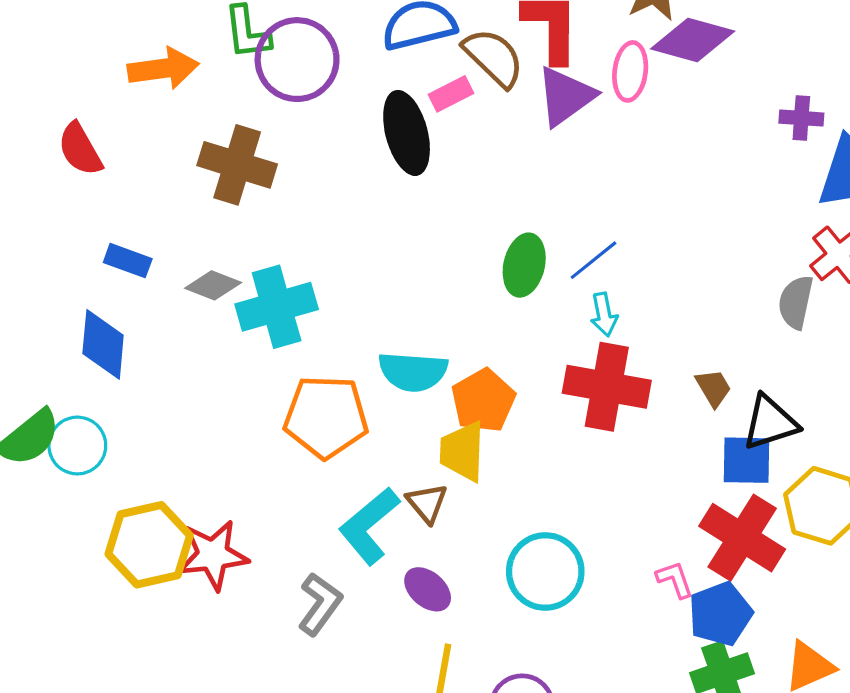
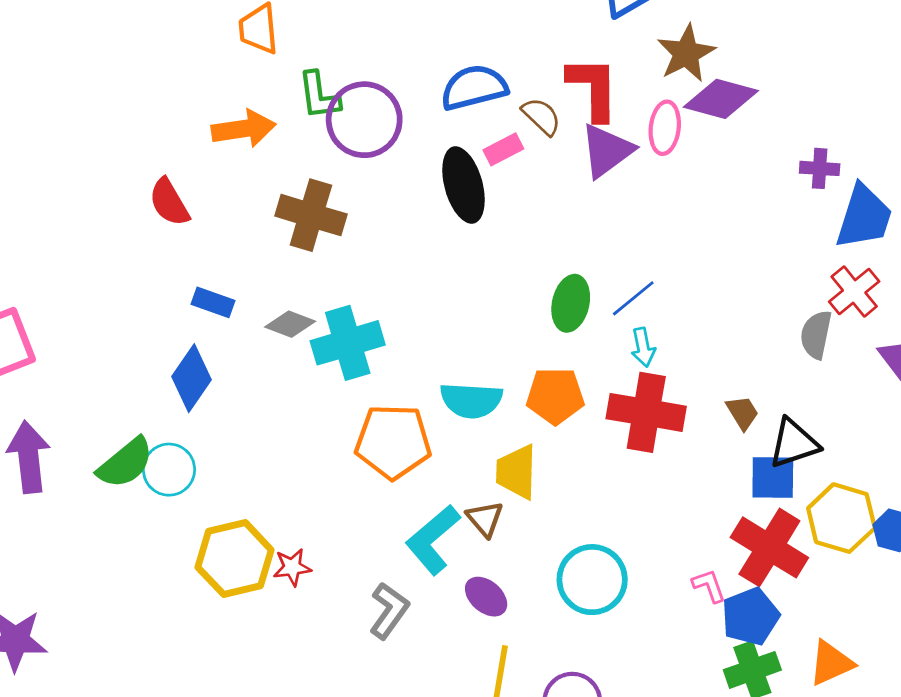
brown semicircle: (494, 58) -> (541, 116), size x0.7
blue diamond: (103, 344) -> (191, 378), turned 30
orange pentagon: (483, 400) -> (555, 396), moved, turned 30
red star: (213, 555) -> (292, 567), size x0.6

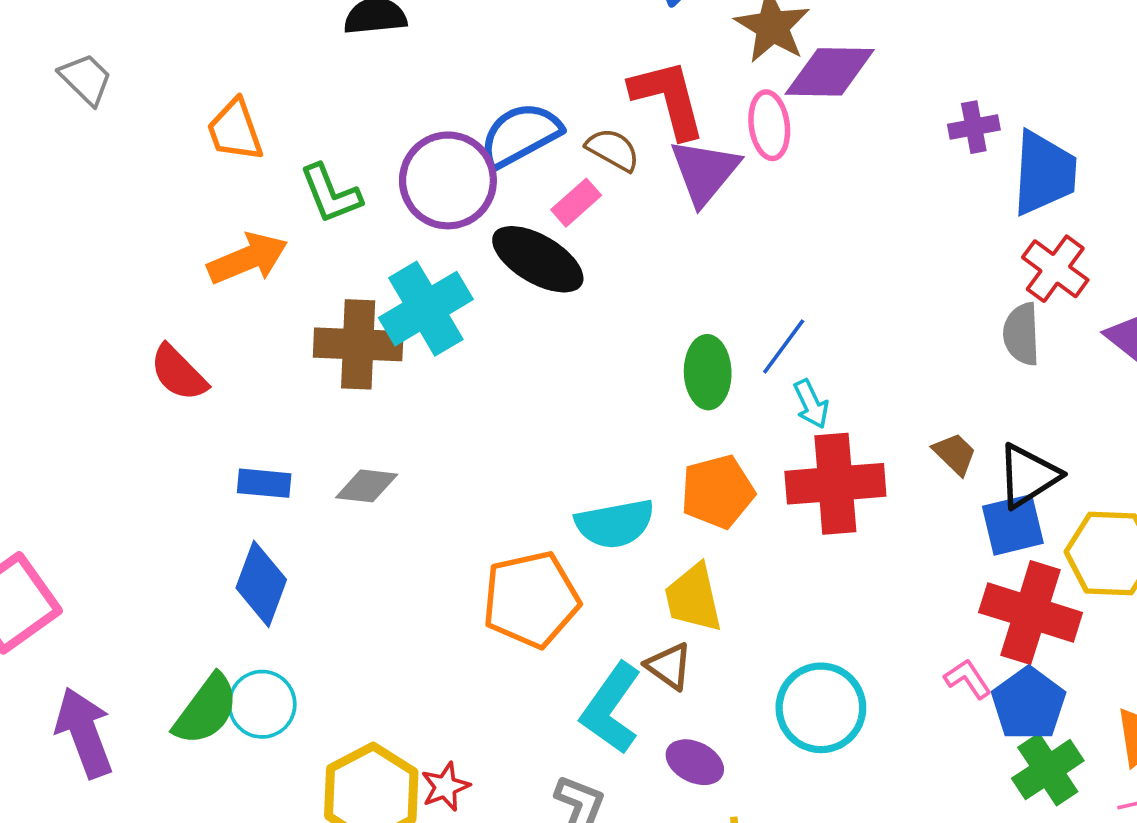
purple circle: (364, 120) -> (448, 180), moved
black ellipse: (464, 185) -> (538, 259), turned -30
cyan cross: (348, 343) -> (426, 309), moved

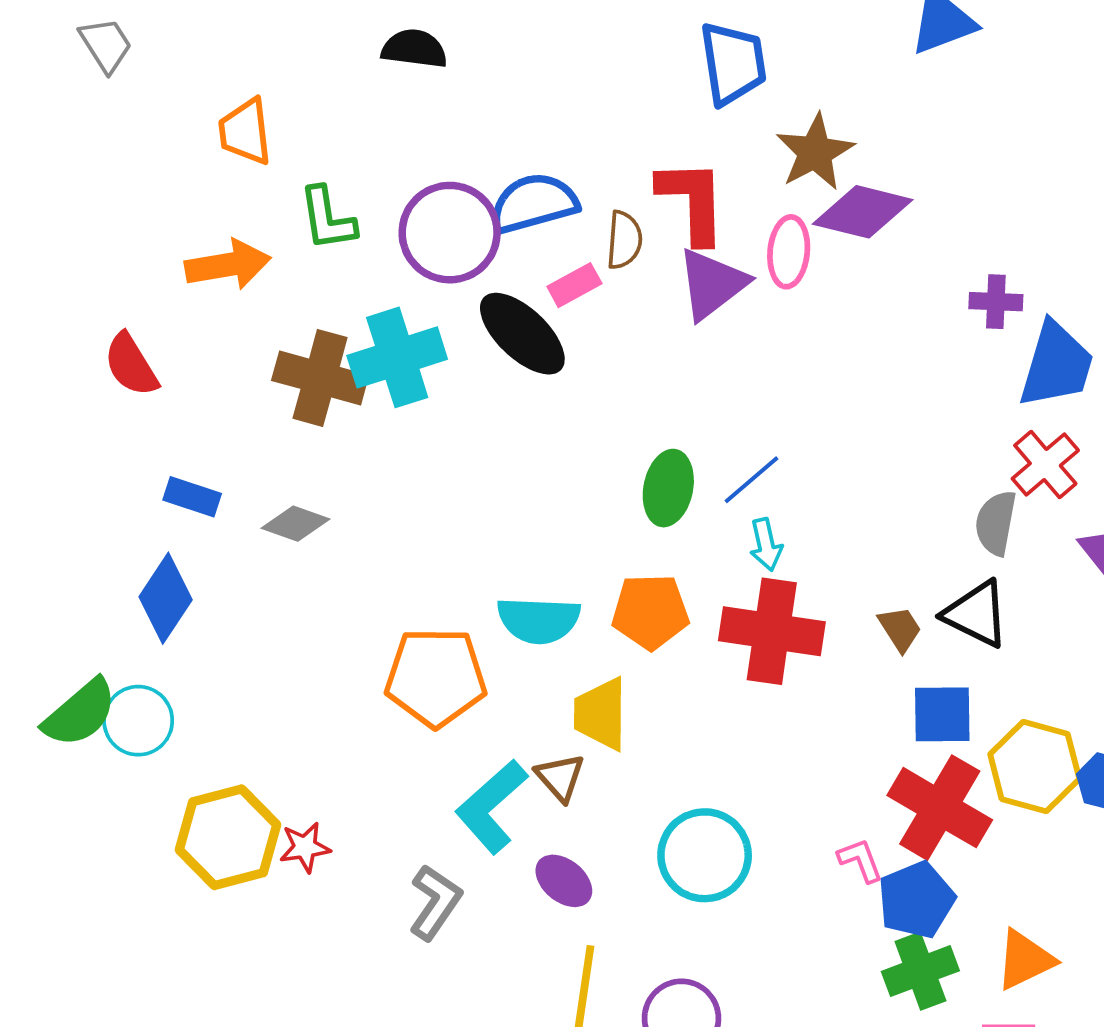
brown semicircle: (613, 150) -> (624, 240), turned 52
black triangle: (1028, 476) -> (976, 614), moved, turned 46

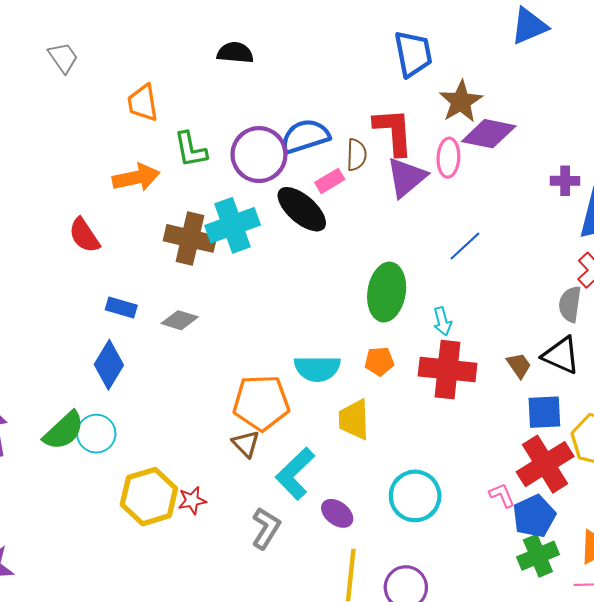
blue line: (751, 480) -> (465, 246), moved
green ellipse: (668, 488) -> (387, 292), size x1.4
orange pentagon: (650, 612) -> (379, 361), size x0.7
brown triangle: (560, 777) -> (246, 444), moved
red cross: (940, 808) -> (545, 464), turned 30

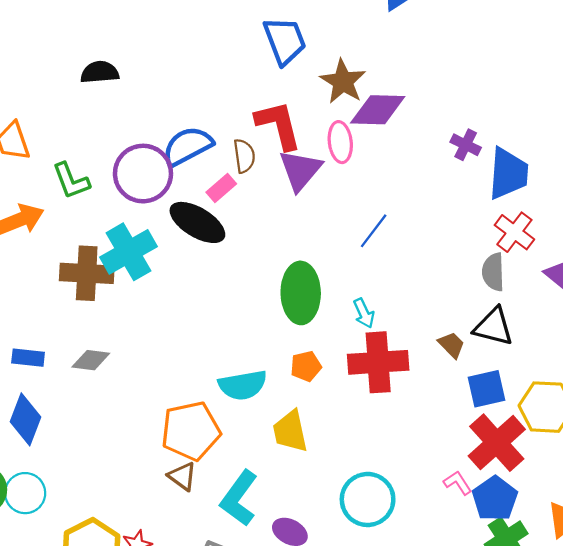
purple cross: (565, 181) -> (466, 145), turned 36

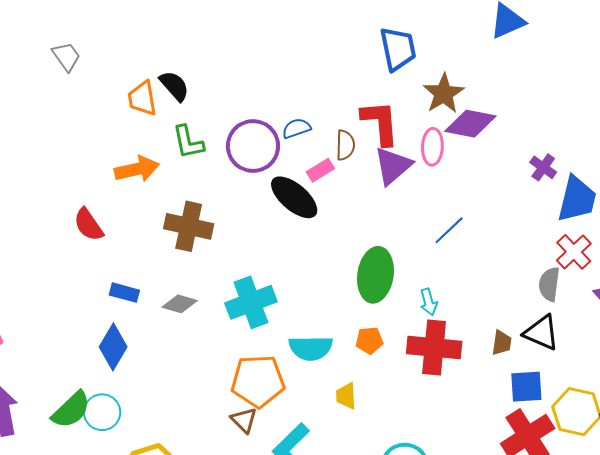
black semicircle: (100, 72) -> (174, 86), moved, turned 44
blue semicircle: (188, 146) -> (296, 128), size x0.6
cyan cross: (128, 252) -> (251, 302), moved
brown trapezoid: (451, 345) -> (502, 343), turned 44
yellow trapezoid: (290, 431) -> (346, 396), size x0.7

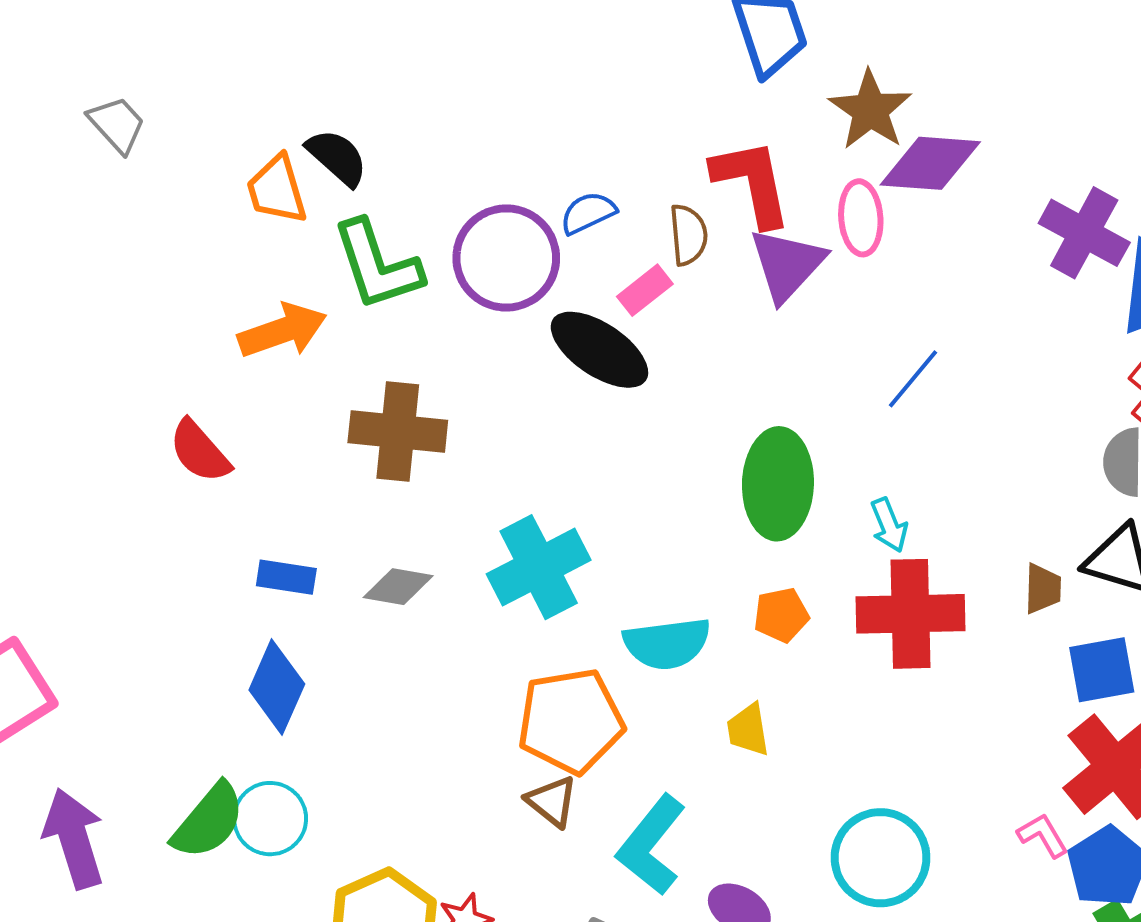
green L-shape: (188, 142) -> (377, 265), size x1.4
purple cross: (543, 167) -> (1084, 233), size x1.6

